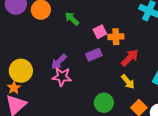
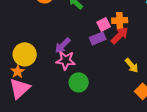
pink square: (100, 32) -> (104, 24), moved
red arrow: (130, 58) -> (120, 35), moved
green circle: (104, 103) -> (79, 82), moved

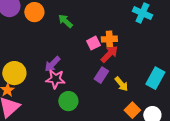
purple rectangle: (98, 38) -> (101, 75), moved, turned -35

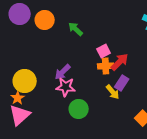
orange cross: (109, 39) -> (106, 66), moved
purple rectangle: (101, 75) -> (122, 83), moved
yellow arrow: (121, 84) -> (113, 92), moved

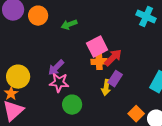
green arrow: (76, 29) -> (69, 25), turned -63
pink square: (104, 51) -> (97, 47), size x1.5
yellow arrow: (113, 92) -> (106, 88), turned 49

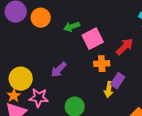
pink square: (97, 47) -> (93, 39), moved
red arrow: (113, 58) -> (125, 47), moved
pink star: (59, 83) -> (39, 98), moved

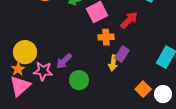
purple arrow: (59, 70) -> (64, 61), moved

